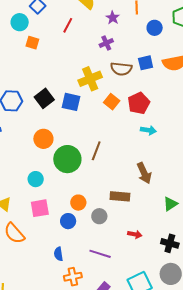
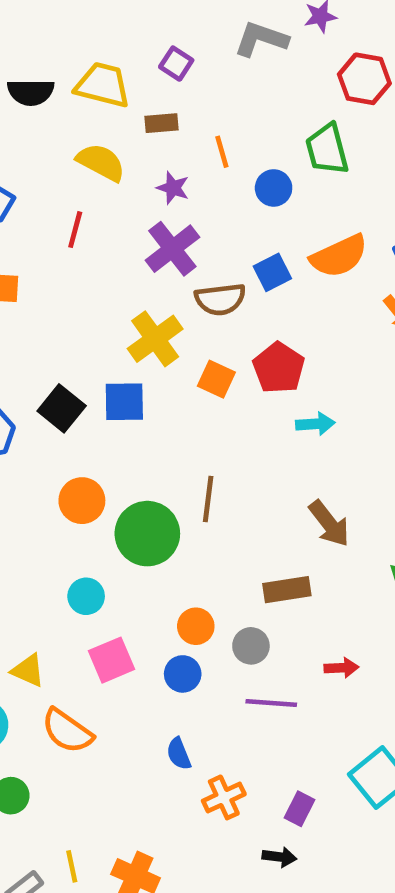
purple cross: (106, 43) -> (172, 249), size x1.6
purple line: (100, 254) -> (271, 703), moved

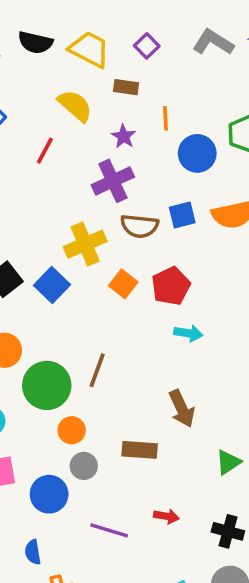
blue circle: (274, 188) -> (197, 153), size x1.4
blue square: (124, 402) -> (52, 285), turned 32
orange circle: (196, 626) -> (72, 430), moved
gray circle: (251, 646) -> (84, 466), moved
blue circle: (183, 674) -> (49, 494), size x1.4

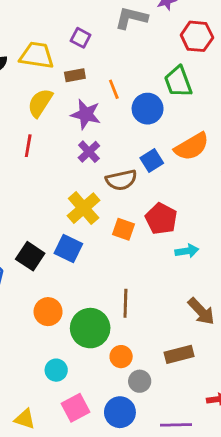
yellow semicircle: (75, 106) -> (40, 103), turned -80
purple star: (124, 136) -> (86, 114), size x1.5
purple cross: (113, 181) -> (89, 152), size x0.7

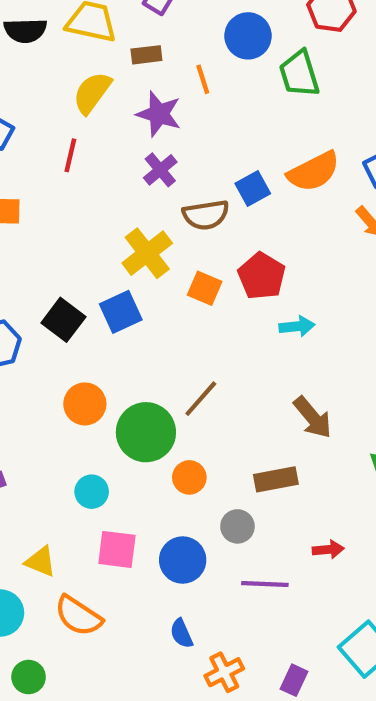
blue circle: (148, 109) -> (248, 36), moved
blue square: (68, 248) -> (121, 312), turned 36
brown line: (125, 303) -> (201, 399), turned 36
gray circle: (140, 381) -> (237, 526), moved
pink square: (75, 408) -> (117, 549), turned 32

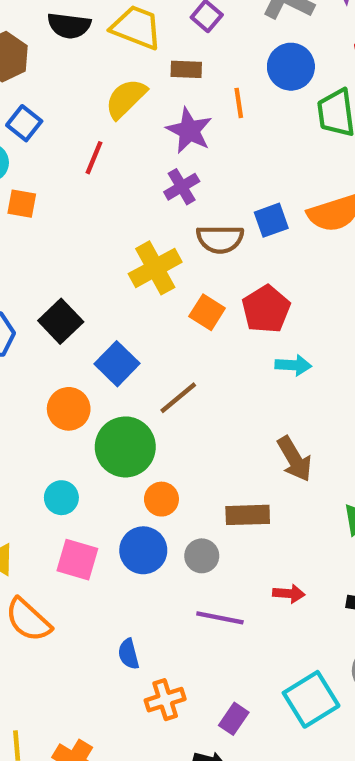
blue square: (121, 312) -> (117, 364), moved, turned -30
brown line: (201, 399) -> (178, 398), moved
blue circle: (183, 560) -> (143, 550), moved

